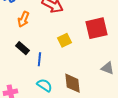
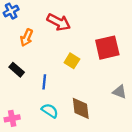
yellow square: (64, 40) -> (72, 61), turned -32
black rectangle: (22, 48) -> (17, 70), moved

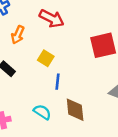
yellow square: (72, 61) -> (46, 58), moved
blue line: (44, 82) -> (58, 82), moved

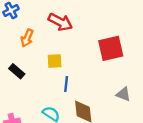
yellow square: (46, 58) -> (55, 61), turned -35

